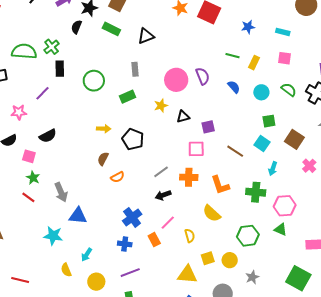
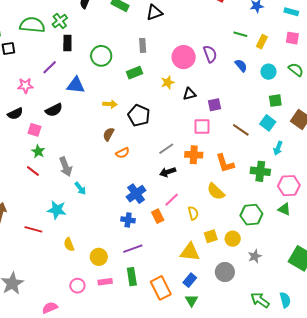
blue triangle: (78, 216) -> (76, 85), moved
cyan arrow: (87, 255) -> (80, 188), moved, turned -72
red line: (20, 280) -> (33, 229), moved

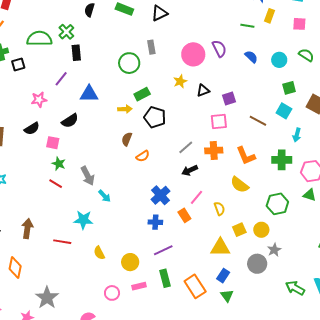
yellow rectangle: (262, 42) -> (269, 16), moved
green circle: (101, 56) -> (129, 63), moved
green rectangle: (135, 73) -> (142, 94), moved
gray star: (255, 256) -> (274, 250), moved

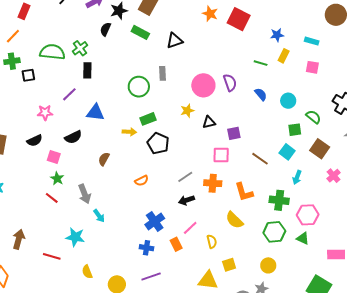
green semicircle: (306, 55) -> (313, 117), moved
brown semicircle: (127, 139) -> (104, 159), moved
green hexagon: (277, 204) -> (274, 232), moved
yellow circle: (261, 230) -> (268, 265), moved

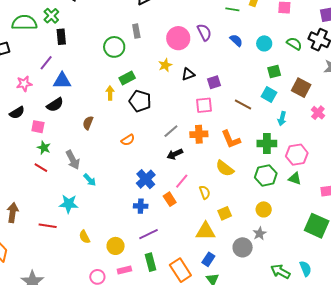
blue triangle: (95, 113) -> (62, 81), moved
green semicircle: (313, 117) -> (294, 44), moved
yellow arrow: (129, 132) -> (110, 93), turned -88

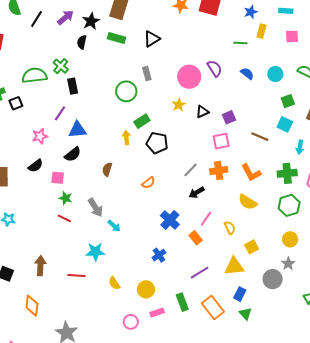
blue cross: (141, 206) -> (159, 255), moved, turned -32
purple line: (149, 234) -> (200, 273), moved

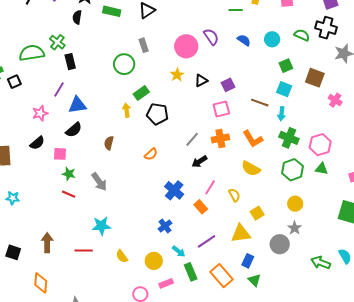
cyan arrow: (300, 147) -> (282, 114), moved
green cross: (287, 173) -> (289, 138), turned 30
cyan arrow: (114, 226) -> (179, 251), moved

